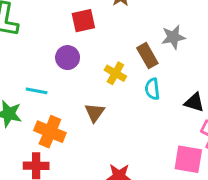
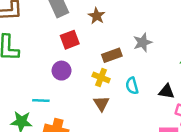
brown rectangle: (147, 56) -> (112, 55), moved, turned -72
brown triangle: (95, 113) -> (101, 103), moved

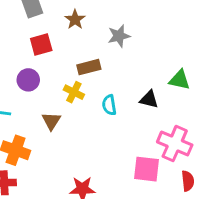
gray star: (143, 42) -> (119, 36), moved
black triangle: (167, 91) -> (149, 99), moved
brown triangle: (101, 103) -> (51, 121), moved

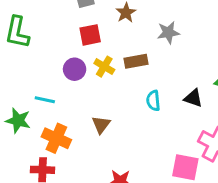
yellow cross: (74, 92) -> (104, 67), moved
brown triangle: (51, 121) -> (101, 125), moved

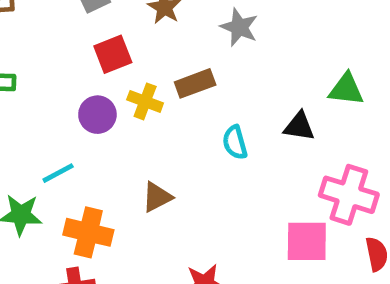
gray star: (168, 33) -> (239, 27), turned -30
cyan line: (45, 100) -> (58, 173), turned -30
brown triangle: (101, 125) -> (157, 197), turned 36

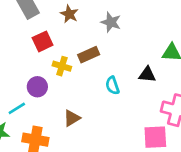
purple circle: (97, 115) -> (37, 87), moved

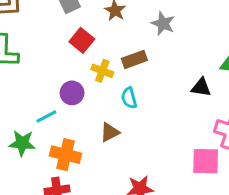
red square: (43, 41) -> (82, 40), turned -30
cyan semicircle: (112, 85) -> (129, 98), moved

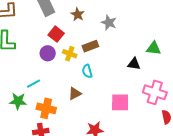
purple circle: (72, 93) -> (48, 53), moved
pink square: (206, 161) -> (120, 102), moved

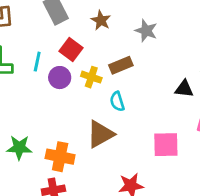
cyan line: (33, 84) -> (37, 62), moved, turned -48
brown triangle: (75, 94) -> (100, 134), size x1.5

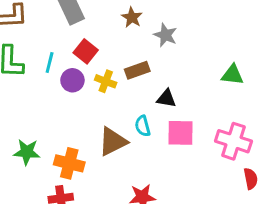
brown star: (101, 20) -> (132, 17), moved
black triangle: (184, 89) -> (166, 98), moved
cyan semicircle: (117, 101) -> (143, 126), moved
pink square: (166, 145) -> (180, 133), moved

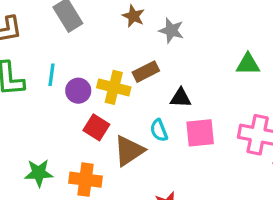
red square: (86, 51) -> (96, 127), moved
yellow cross: (106, 81) -> (114, 87), size x1.4

